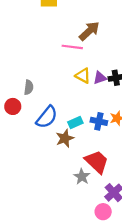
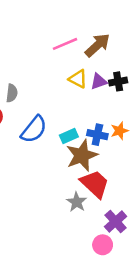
brown arrow: (89, 31) -> (97, 45), moved
pink line: (72, 47) -> (65, 44), turned -30
brown star: (65, 138) -> (82, 155), moved, size x1.4

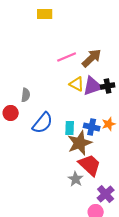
purple triangle: (99, 81) -> (93, 86), size x1.5
cyan rectangle: (69, 136) -> (70, 128), turned -64

